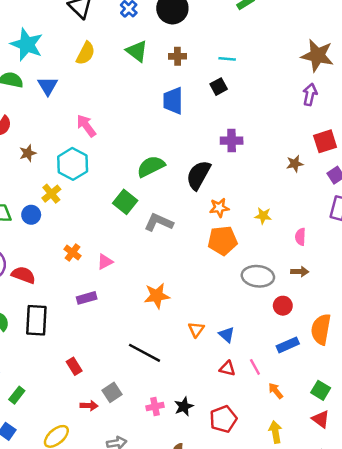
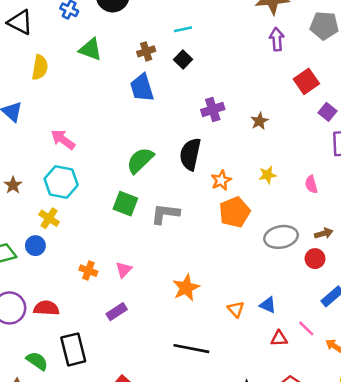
brown cross: (177, 56) -> (146, 51), moved
brown star: (295, 164) -> (259, 121), moved
brown arrow: (300, 272) -> (324, 233), moved

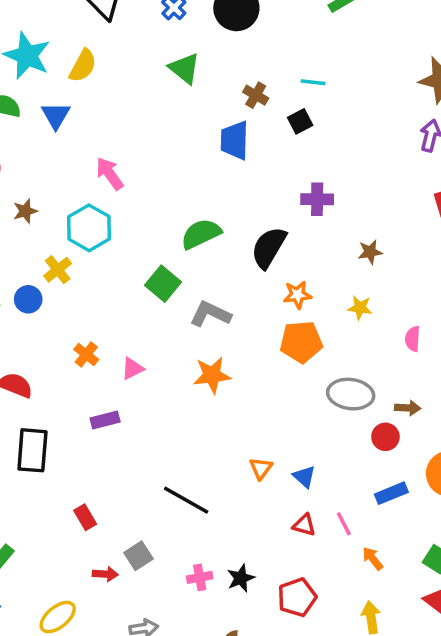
brown cross: (146, 51) -> (256, 95), turned 30
yellow semicircle: (40, 67) -> (83, 66), moved
brown star: (259, 121) -> (370, 252), moved
orange star: (186, 288) -> (212, 375), moved

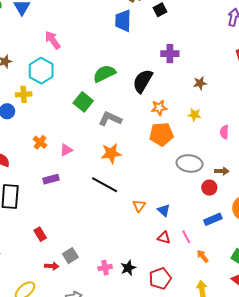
yellow cross: (58, 270) -> (24, 94), turned 35
black line: (186, 500) -> (105, 185), moved

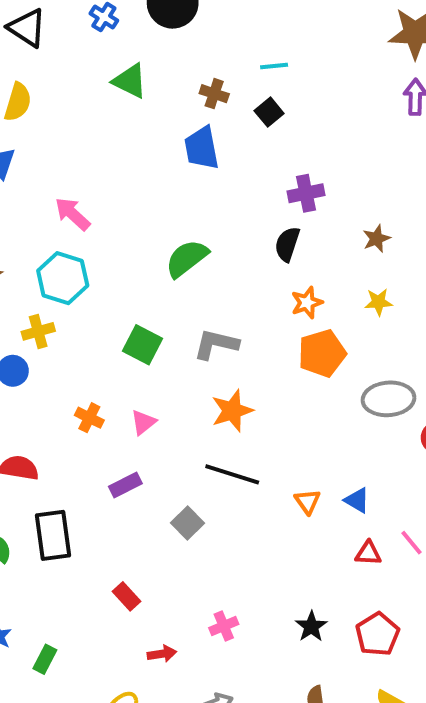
black semicircle: (143, 81) -> (287, 244), moved, size x0.7
green square: (83, 102) -> (142, 345), moved
gray square: (70, 256) -> (187, 523), moved
pink cross: (105, 268) -> (224, 626), moved

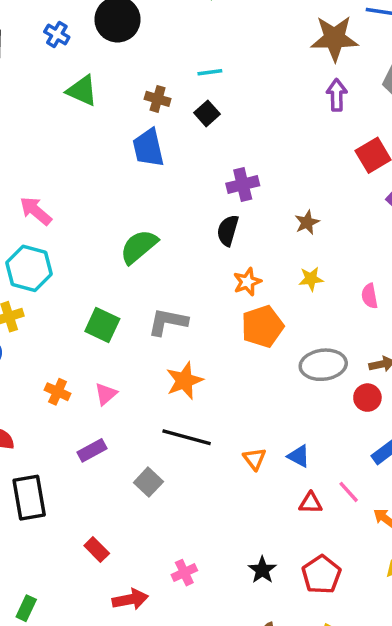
red arrow: (162, 654) -> (130, 599), size x1.4

